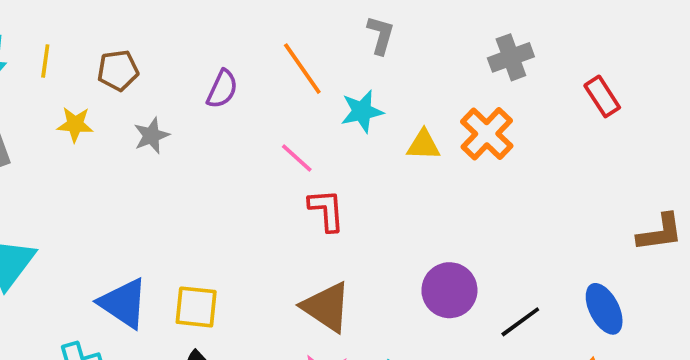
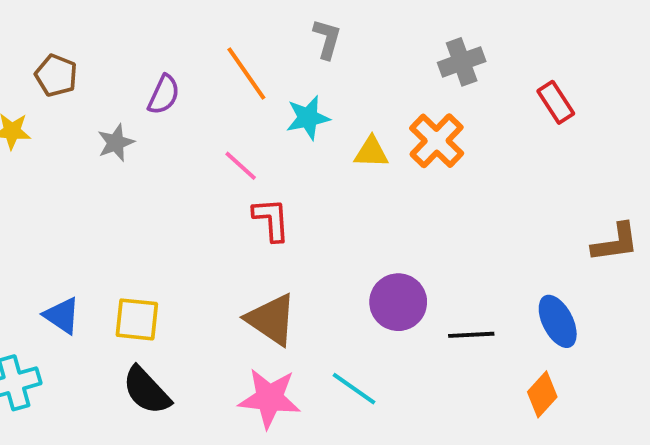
brown pentagon: (118, 70) -> (56, 75), turned 30
gray star: (151, 136) -> (116, 143), moved
blue triangle: (124, 303) -> (62, 316), size x0.7
black line: (520, 322) -> (471, 335), turned 33

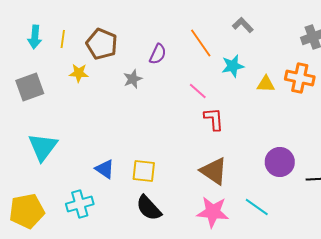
gray L-shape: (327, 39) -> (243, 25), turned -60
brown pentagon: (56, 75) -> (102, 44), size x1.4
orange cross: (437, 141) -> (300, 78), turned -32

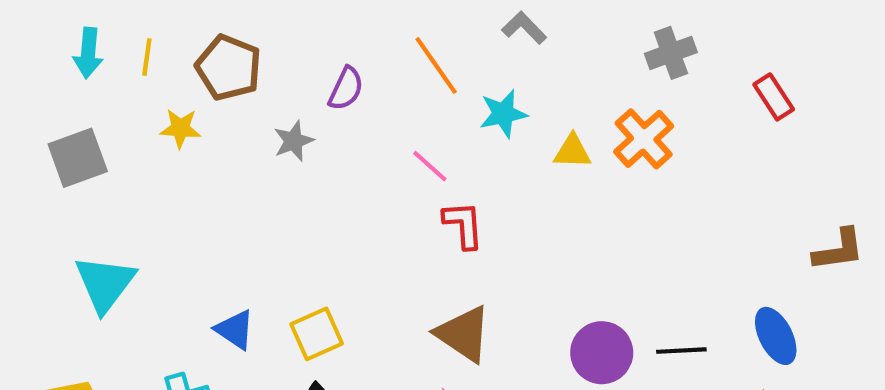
orange cross: (300, 78) -> (644, 139), turned 36
purple circle: (280, 162) -> (602, 353), moved
yellow square: (144, 171) -> (317, 334), turned -30

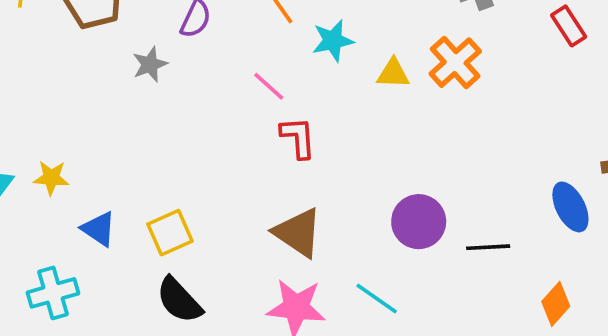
yellow star: (180, 128) -> (51, 178), moved
blue ellipse: (776, 336) -> (570, 207), moved
purple circle: (602, 353) -> (419, 222), moved

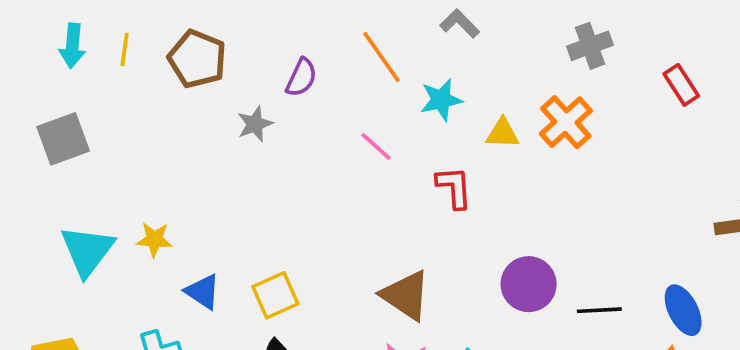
red L-shape: (298, 138) -> (454, 187), moved
blue ellipse: (570, 207) -> (683, 310), moved

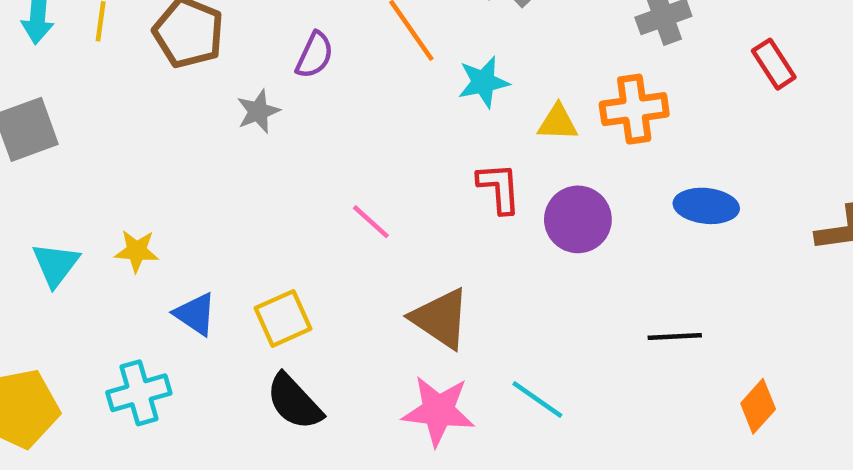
orange cross: (566, 122) -> (634, 109), turned 34
pink line: (376, 146) -> (371, 222), moved
cyan triangle: (87, 251) -> (56, 264), size x0.7
purple circle: (529, 284) -> (578, 219), moved
blue ellipse: (683, 310) -> (706, 206), moved, turned -57

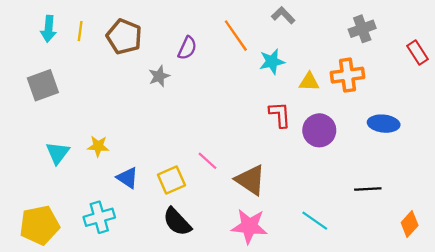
pink line: (371, 222) -> (208, 161), moved
cyan line: (537, 400) -> (315, 221), moved

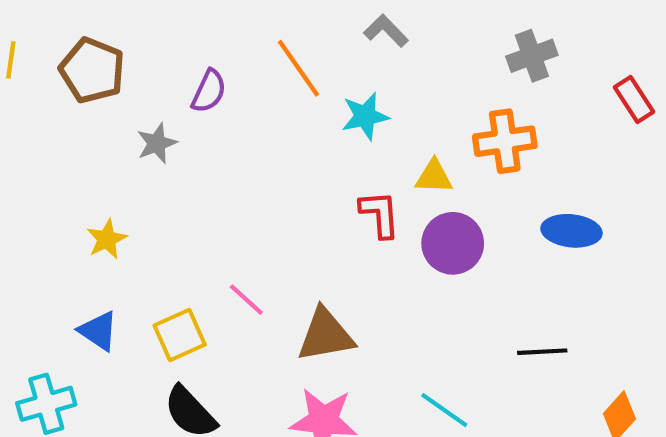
yellow triangle: (309, 82) -> (434, 177), moved
yellow star: (98, 146) -> (107, 239), moved, turned -30
brown triangle: (250, 180) -> (326, 335), turned -44

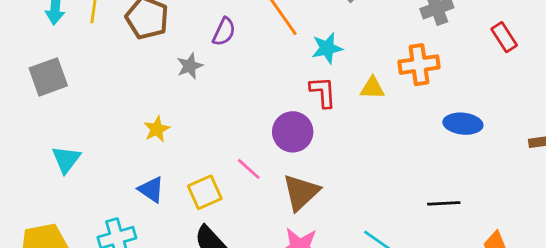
red L-shape: (380, 214) -> (323, 92), moved
purple circle: (453, 243) -> (293, 132), moved
brown triangle: (326, 335) -> (301, 192), turned -33

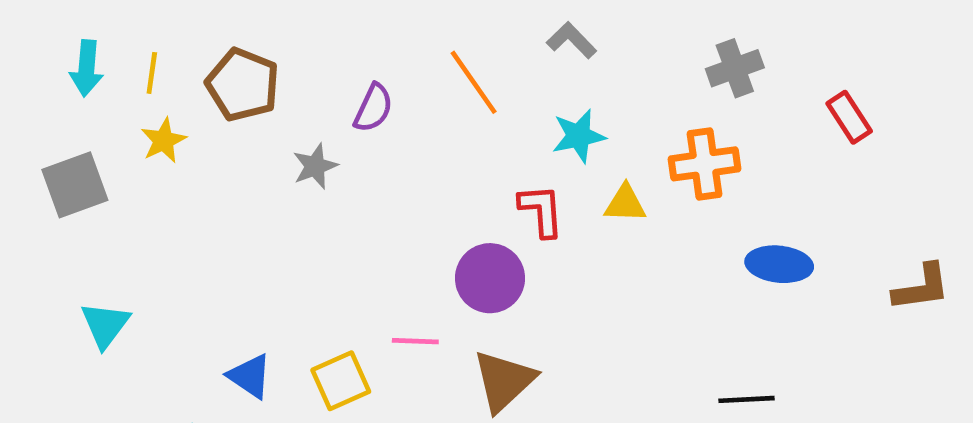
cyan star: (327, 48) -> (579, 136), moved
yellow star: (157, 129) -> (163, 141), moved
pink line: (249, 169) -> (415, 341), turned -40

